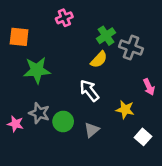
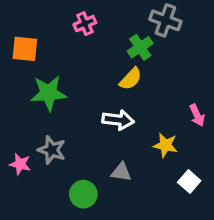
gray cross: (131, 48) -> (165, 20), moved
white arrow: (89, 90) -> (118, 120), turned 135
green circle: (63, 121) -> (83, 194), moved
gray triangle: (92, 130) -> (121, 172), turned 49

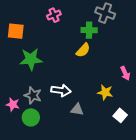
green cross: (140, 47) -> (89, 30), turned 35
white arrow: (118, 120) -> (61, 90), moved
green circle: (83, 194) -> (31, 117), moved

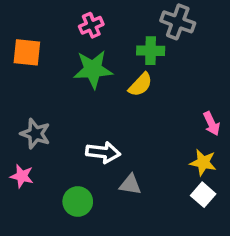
green star: (31, 59) -> (93, 69), moved
yellow star: (105, 92) -> (203, 163), moved
gray star: (33, 95) -> (35, 134), moved
green circle: (31, 117) -> (78, 202), moved

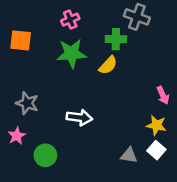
pink star: (22, 176) -> (17, 136), turned 30
gray triangle: (130, 185) -> (129, 155), moved
green circle: (78, 202) -> (45, 155), moved

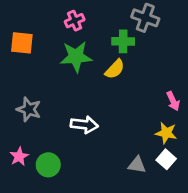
pink star: (17, 136) -> (19, 157), moved

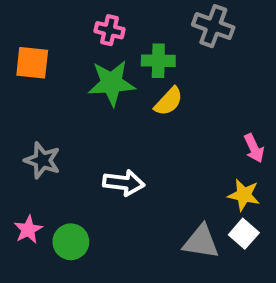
pink cross: (75, 21) -> (110, 30), turned 36
green cross: (123, 41) -> (158, 61), moved
gray triangle: (137, 165) -> (201, 242), size x1.4

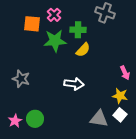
pink cross: (110, 30) -> (54, 15), turned 32
orange square: (32, 63) -> (32, 24), moved
white arrow: (124, 183) -> (74, 84), moved
pink star: (28, 230) -> (15, 121), moved

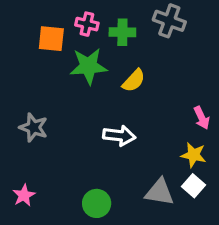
pink cross: (54, 15) -> (87, 24), turned -32
green cross: (78, 30) -> (122, 32), moved
green circle: (35, 119) -> (97, 203), moved

